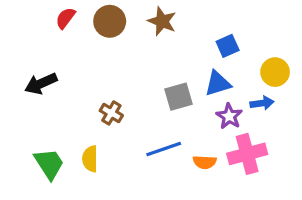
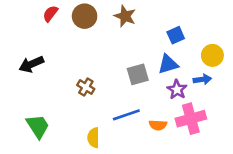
yellow semicircle: (90, 159) -> (93, 138), moved

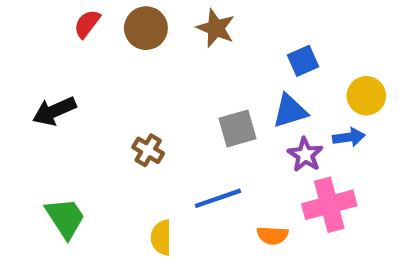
orange semicircle: (158, 125) -> (272, 235), moved

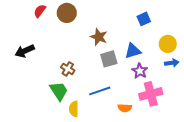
brown star: (216, 28) -> (99, 37), moved
blue square: (303, 61) -> (144, 19), moved
blue arrow: (349, 137) -> (172, 63), moved
green trapezoid: (65, 218) -> (59, 91), moved

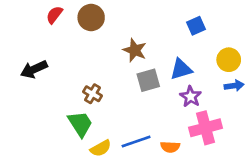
blue line: (100, 91) -> (136, 141), moved
yellow semicircle: (74, 109) -> (101, 148), turned -119

